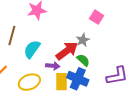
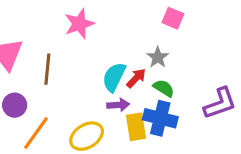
cyan semicircle: (32, 49) -> (114, 77), moved
red arrow: (67, 51) -> (136, 78), size x0.6

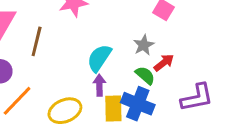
red arrow: (136, 78) -> (164, 63), moved
purple arrow: (118, 105) -> (99, 85), turned -95

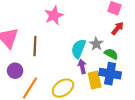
gray star: (144, 45) -> (96, 44), moved
red arrow: (164, 63) -> (118, 28), moved

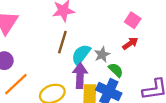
brown line: (35, 46) -> (62, 42), moved
purple arrow: (82, 67) -> (80, 76), size x1.5

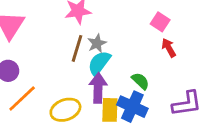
red arrow: (130, 43) -> (169, 48), moved, turned -84
gray star: (102, 55) -> (97, 43), moved

